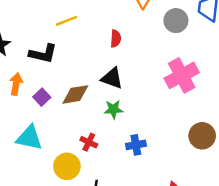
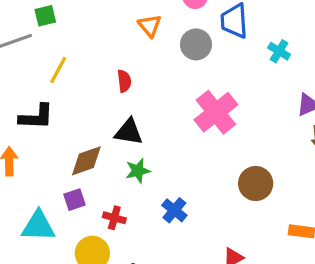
yellow line: (67, 21) -> (58, 70), turned -30
purple square: (42, 97) -> (75, 200), moved, turned 35
blue cross: (136, 145) -> (174, 210), turned -30

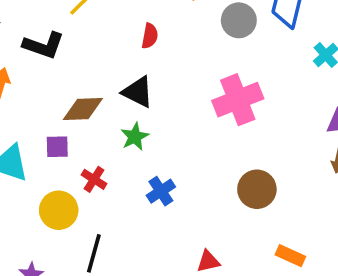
green star: (138, 171) -> (135, 137), turned -30

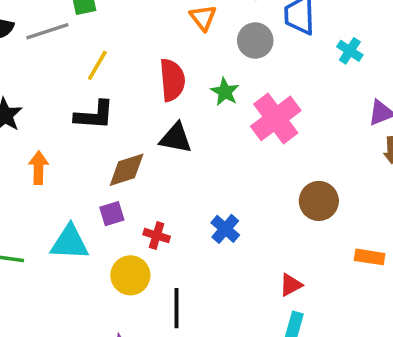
red semicircle: (150, 36) -> (172, 80), size x1.6
black L-shape: (44, 45) -> (94, 115), moved
green star: (135, 137) -> (225, 92), moved

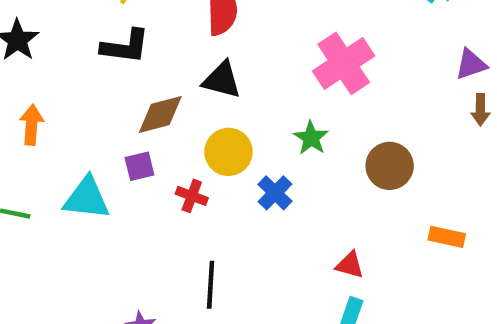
green star: (225, 92) -> (311, 138), moved
orange arrow: (39, 168) -> (31, 125), moved
yellow circle: (130, 275) -> (229, 152), moved
red triangle: (291, 285) -> (350, 265), turned 40

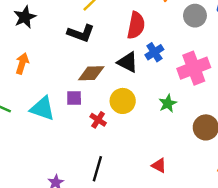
blue cross: (275, 193) -> (154, 52), moved
red triangle: (350, 265) -> (159, 165), moved

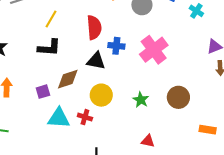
blue cross: (154, 52) -> (116, 46), turned -35
purple square: (74, 98) -> (43, 92), moved
green star: (168, 103) -> (141, 100), moved
cyan triangle: (42, 108) -> (59, 118), moved

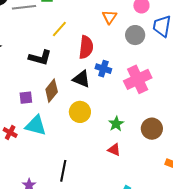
yellow line: (51, 19) -> (59, 29), moved
brown diamond: (68, 79) -> (52, 91), turned -45
red cross: (85, 117) -> (10, 133), moved
red triangle: (148, 141) -> (114, 150), moved

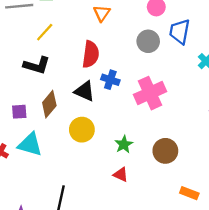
orange triangle: (109, 17) -> (102, 13), moved
yellow line: (59, 29) -> (45, 32), moved

